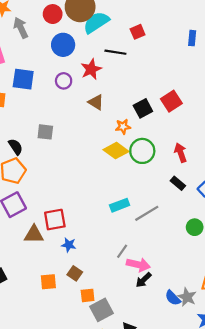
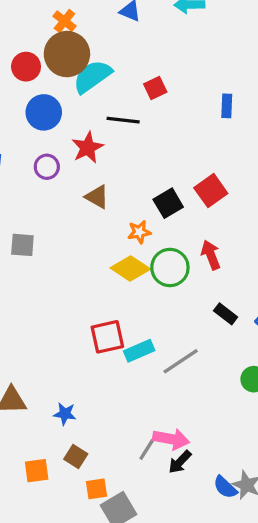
blue rectangle: (192, 38) -> (227, 106), moved
red arrow: (180, 153) -> (211, 255), moved
red square: (55, 220) -> (107, 337), moved
gray line: (122, 251) -> (147, 450), moved

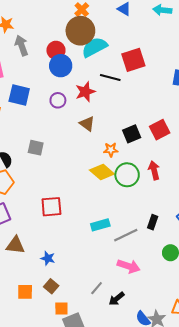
red circle: (26, 67) -> (56, 50), moved
red square: (155, 88) -> (133, 60), size x1.6
black rectangle: (226, 314) -> (153, 222), moved, turned 64
red square: (107, 337) -> (51, 207), moved
pink arrow: (171, 439) -> (129, 266), moved

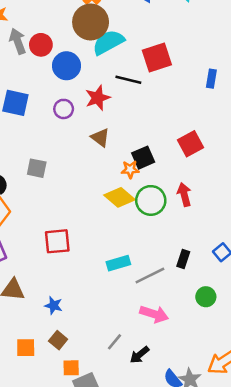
red circle: (56, 50) -> (41, 45), moved
black square: (132, 134) -> (143, 158), moved

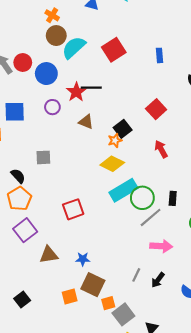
brown circle: (91, 22) -> (56, 36), size x0.7
black line: (128, 80) -> (91, 88), moved
green circle: (151, 200) -> (142, 198), moved
cyan rectangle: (118, 263) -> (123, 190), moved, size x1.5
brown square: (58, 340) -> (93, 285), size x1.6

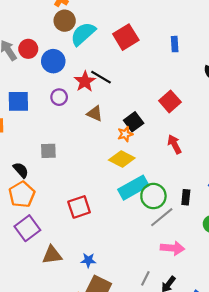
black line: (91, 88) -> (101, 77), turned 30

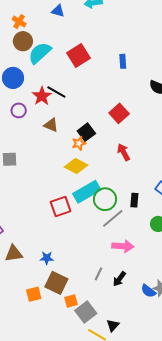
red square: (79, 207) -> (61, 207), moved

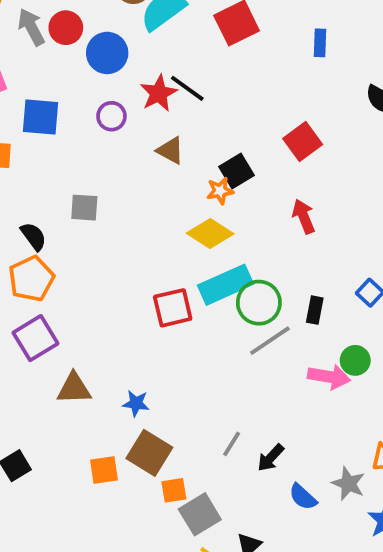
pink arrow: (123, 246) -> (329, 377), moved
blue semicircle: (148, 291) -> (303, 497), moved

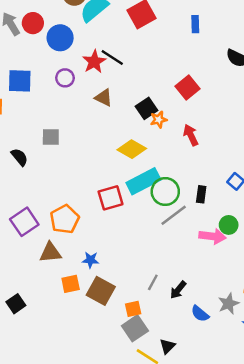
orange star: (220, 191) -> (159, 120), moved
orange pentagon: (31, 279) -> (65, 219), moved
orange square: (104, 470) -> (71, 284), moved
gray star: (348, 484) -> (229, 304), turned 30
orange square: (174, 490) -> (133, 309), moved

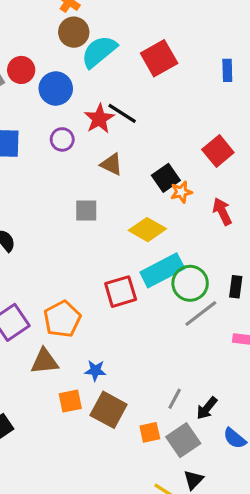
gray square: (51, 137) -> (86, 211), moved
gray square: (135, 328) -> (183, 440), moved

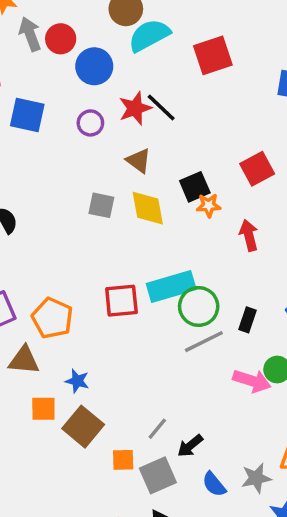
yellow diamond: (147, 230) -> (148, 208), moved, turned 39
orange pentagon: (62, 319) -> (52, 318), turned -30

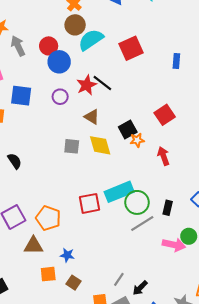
red circle: (61, 39) -> (49, 46), moved
brown square: (83, 427) -> (74, 283), size x0.6

